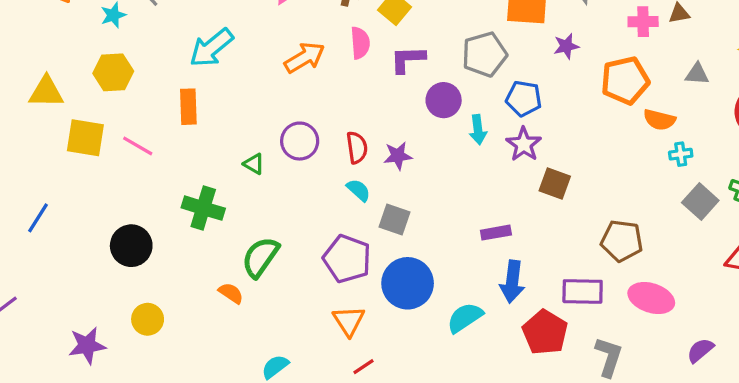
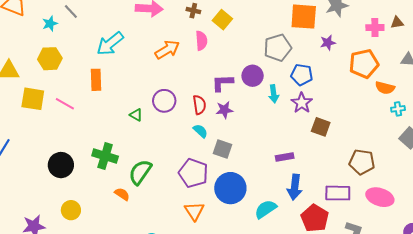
purple L-shape: (408, 59) -> (222, 83), moved
green cross: (203, 208) -> (105, 156), moved

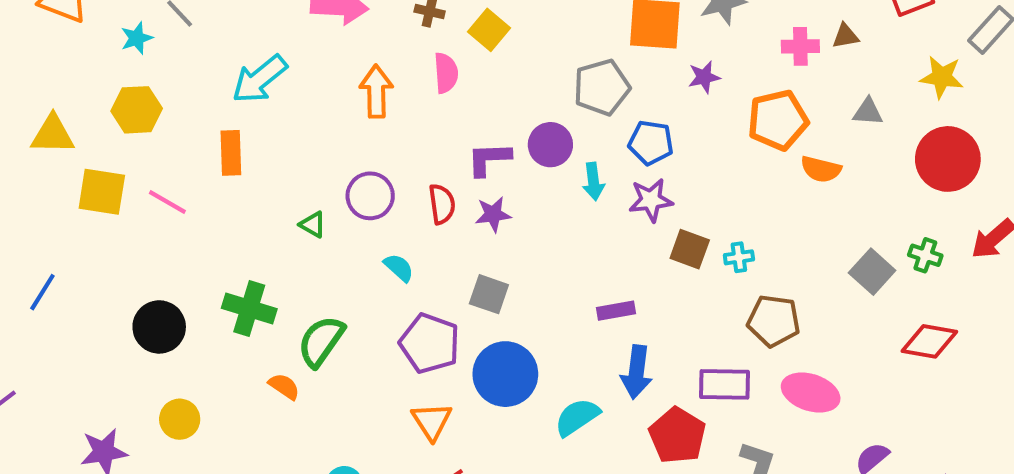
orange arrow: (167, 50) -> (376, 91), turned -60
purple star: (302, 103) -> (651, 200), turned 30
cyan cross: (398, 109) -> (739, 257), moved
cyan semicircle: (200, 131) -> (399, 268), moved

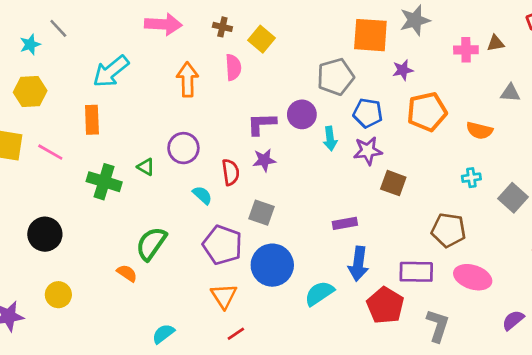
orange pentagon: (778, 120) -> (427, 112), moved
red semicircle: (442, 204) -> (231, 172), moved
cyan cross: (739, 257) -> (471, 178), moved
green cross: (249, 309) -> (104, 182), moved

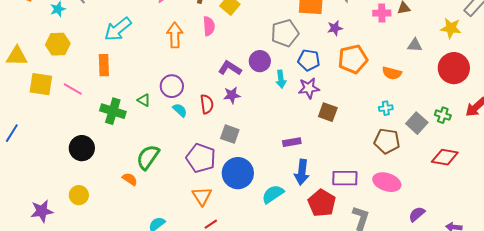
purple L-shape: (261, 124) -> (230, 68), turned 35
cyan semicircle: (202, 195) -> (180, 110), moved
brown pentagon: (448, 230) -> (387, 141), moved
black circle: (45, 234) -> (82, 148), moved

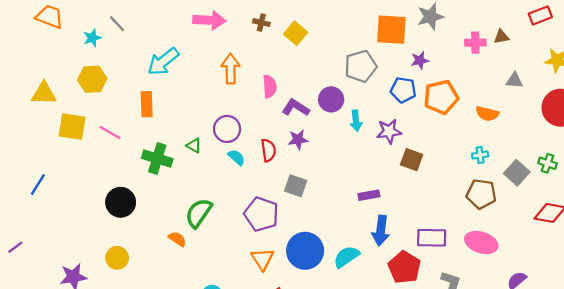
pink semicircle: (209, 26) -> (270, 86), moved
blue pentagon: (309, 60) -> (403, 90), moved
blue circle: (238, 173) -> (305, 251), moved

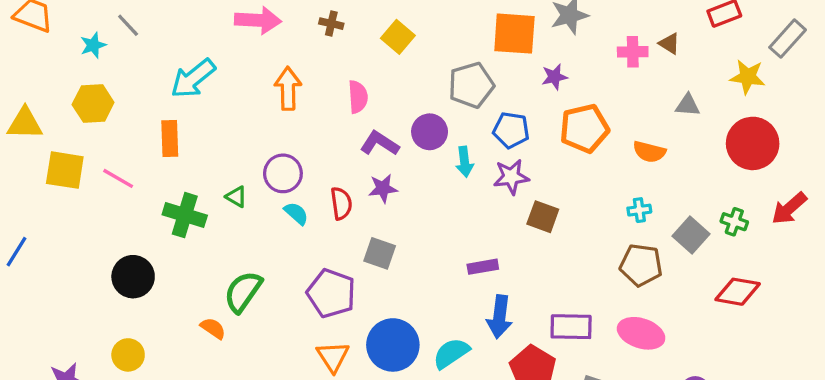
yellow square: (296, 33) -> (398, 37), moved
brown triangle: (501, 37) -> (669, 44), turned 42
pink semicircle: (270, 86) -> (358, 97), moved
blue pentagon: (403, 90) -> (511, 130), moved

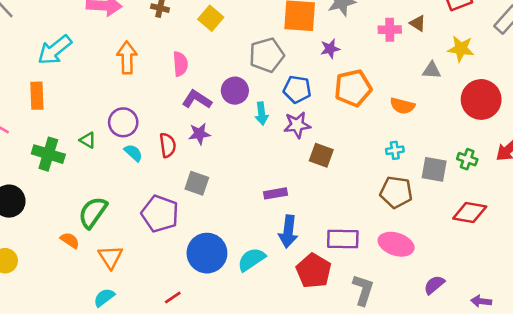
yellow star: (748, 77) -> (461, 49), moved
gray square: (691, 235) -> (434, 169), turned -32
orange triangle: (333, 357) -> (110, 257), moved

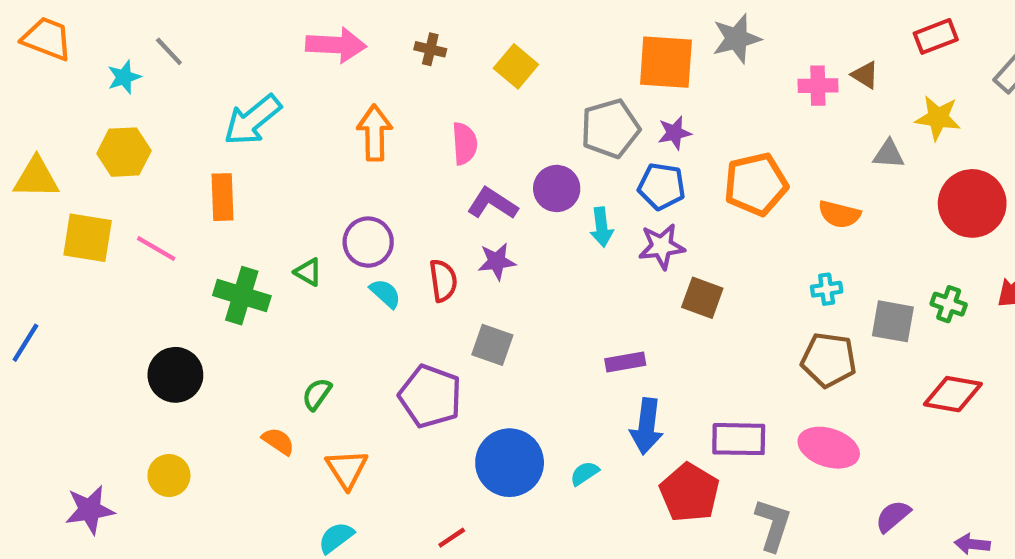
purple star: (330, 49) -> (674, 133), moved
green semicircle: (93, 212) -> (317, 394), size x0.6
cyan semicircle: (251, 259) -> (585, 473), size x0.6

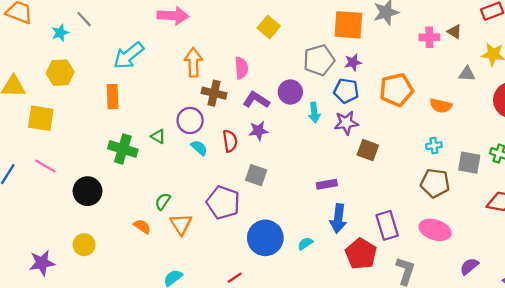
brown cross: (430, 49) -> (214, 93), moved, size x1.5
pink line: (156, 248) -> (45, 166), moved
purple rectangle: (739, 439) -> (387, 225), turned 72
orange triangle: (347, 469) -> (181, 224), moved

